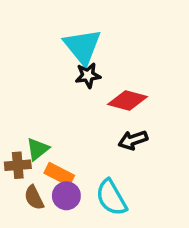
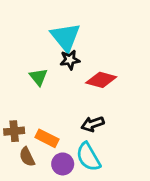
black arrow: (133, 140) -> (93, 124), moved
green triangle: (38, 149) -> (38, 77), moved, turned -30
purple circle: (66, 196) -> (63, 164), moved

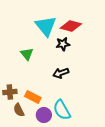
black star: (70, 60) -> (63, 44), moved
red diamond: (101, 80) -> (71, 26), moved
black arrow: (93, 124) -> (61, 73), moved

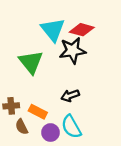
black star: (63, 44) -> (72, 50), size x1.6
green triangle: (27, 54) -> (31, 62), size x1.6
black arrow: (61, 73) -> (70, 96), moved

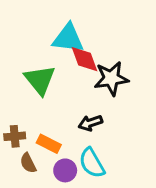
cyan triangle: (53, 30) -> (68, 38), turned -44
red diamond: (82, 30) -> (84, 59), moved, turned 55
black star: (72, 50) -> (111, 78), moved

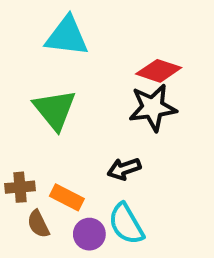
cyan triangle: (68, 38) -> (67, 36), moved
red diamond: (84, 59) -> (159, 71), moved, turned -52

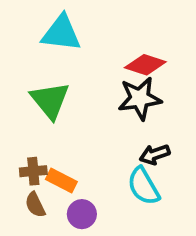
black arrow: (124, 169) -> (155, 154), moved
brown cross: (20, 187) -> (33, 171), moved
cyan semicircle: (126, 224) -> (143, 186), moved

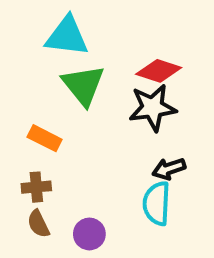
green triangle: (50, 100) -> (83, 85), moved
orange rectangle: (61, 181) -> (45, 138), moved
cyan semicircle: (143, 186) -> (157, 203), turned 33

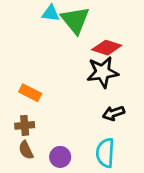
cyan triangle: (67, 36) -> (51, 13), moved, size x0.6
green triangle: (83, 85) -> (75, 20), moved
cyan semicircle: (157, 203) -> (105, 153), moved

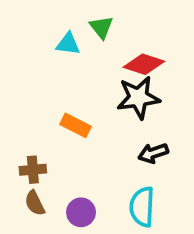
cyan triangle: (51, 13) -> (68, 44), moved
green triangle: (75, 20) -> (101, 27), size x0.6
orange rectangle: (30, 93) -> (75, 125), moved

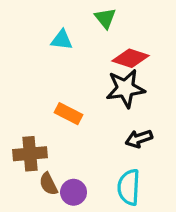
green triangle: (101, 27) -> (105, 18), moved
brown cross: (33, 170) -> (30, 154), size x1.4
brown semicircle: (35, 203) -> (48, 184), moved

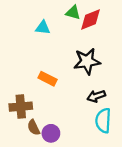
green triangle: (105, 18) -> (73, 13), turned -35
red diamond: (130, 58) -> (90, 20), moved, turned -40
cyan semicircle: (129, 187) -> (103, 121), moved

